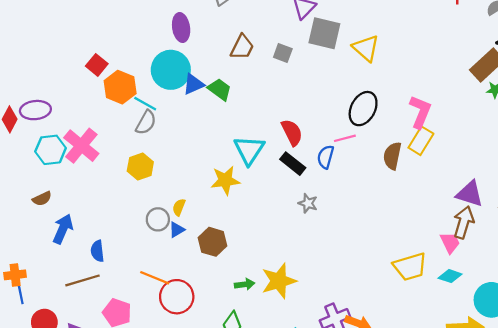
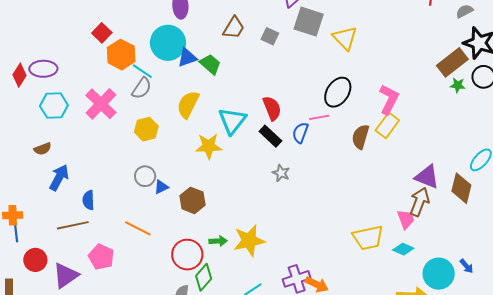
pink cross: (81, 146) -> (101, 104), moved
yellow hexagon: (140, 166) -> (146, 129), moved
yellow semicircle: (179, 207) -> (188, 104), moved, size x1.8
red circle: (177, 297) -> (187, 255), moved

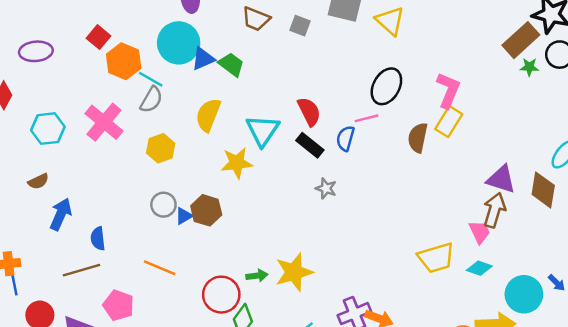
brown trapezoid: (234, 28) -> (256, 19), turned 85
purple ellipse: (43, 69) -> (36, 51), moved
brown hexagon: (192, 200) -> (206, 210), moved

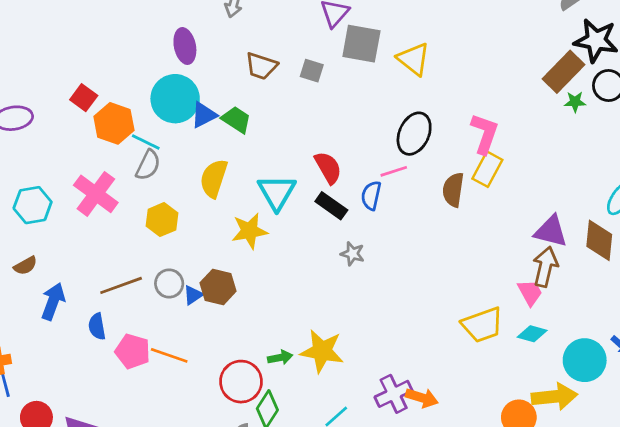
brown line: (82, 270) -> (121, 285), moved
yellow star: (294, 272) -> (322, 351), turned 30
pink pentagon: (119, 305) -> (133, 351), moved

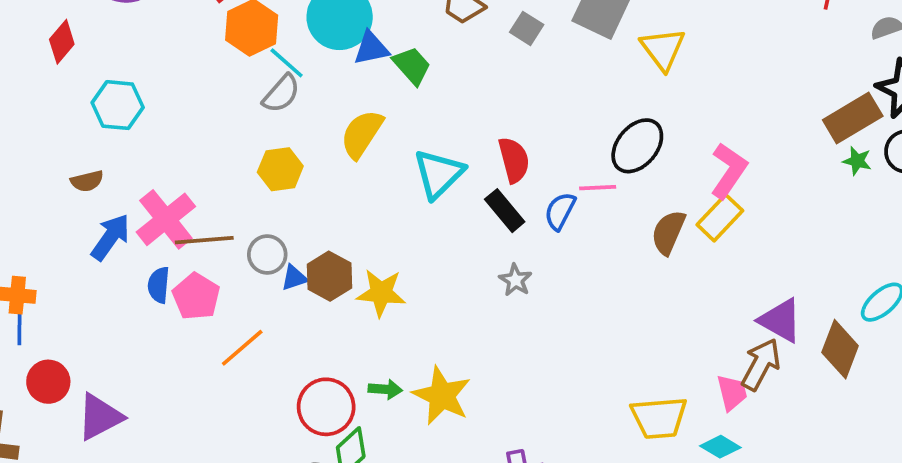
pink cross: (96, 194) -> (166, 219), moved
yellow star: (249, 231) -> (381, 293), moved
pink pentagon: (133, 351) -> (196, 296), moved
orange line: (169, 355) -> (242, 348), turned -75

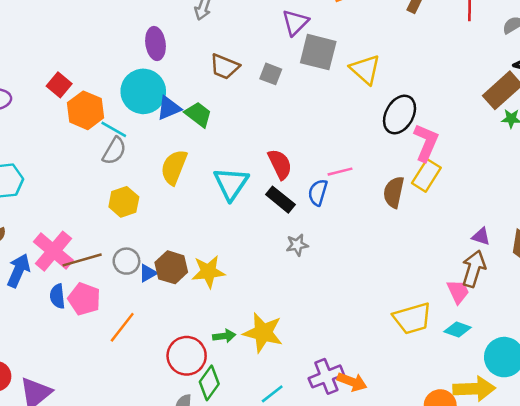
black ellipse: (637, 146) -> (400, 115), moved
gray star: (515, 280) -> (297, 245), turned -30
purple triangle: (780, 320) -> (481, 236), size x0.6

